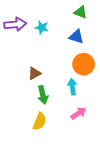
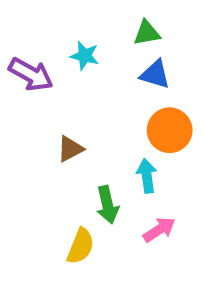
green triangle: (81, 12) -> (147, 33), moved, turned -32
purple arrow: (15, 24) -> (31, 74), moved, turned 35
green arrow: (43, 95) -> (107, 205), moved

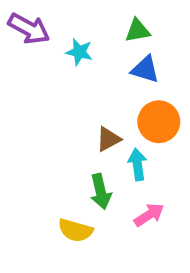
purple arrow: (31, 74) -> (29, 29), moved
brown triangle: (70, 149) -> (108, 139), moved
yellow semicircle: (81, 246) -> (75, 230), turned 84

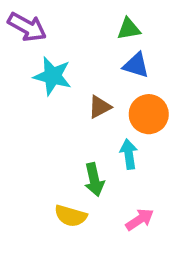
cyan star: (79, 52) -> (52, 76), moved, size x1.5
brown triangle: (108, 139) -> (100, 107), moved
pink arrow: (149, 215) -> (140, 220), moved

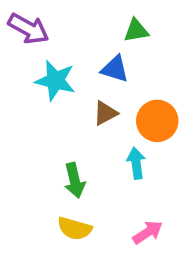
blue triangle: (136, 65) -> (115, 69), moved
green arrow: (94, 180) -> (75, 180), moved

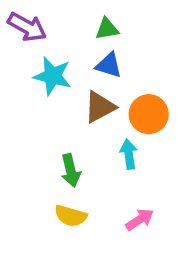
green triangle: (136, 31) -> (107, 29), moved
brown triangle: (105, 113) -> (100, 107), size x1.4

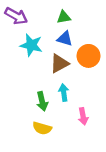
orange circle: (149, 114) -> (88, 56), moved
cyan arrow: (129, 154) -> (64, 93), moved
pink arrow: (140, 220) -> (83, 116), moved, turned 112

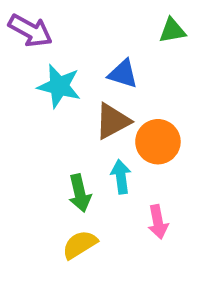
green triangle: (64, 17) -> (172, 31), moved
orange circle: (88, 56) -> (158, 142), moved
yellow semicircle: (42, 128) -> (80, 245), turned 132

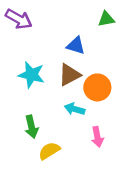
cyan star: (59, 86) -> (31, 75), moved
cyan arrow: (121, 177) -> (75, 109), turned -66
green arrow: (80, 193) -> (31, 127), moved

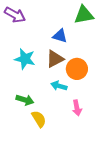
green triangle: (106, 19) -> (84, 15), size x1.5
green arrow: (31, 127) -> (25, 100), turned -60
yellow semicircle: (49, 151) -> (39, 119), turned 90

